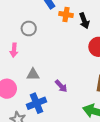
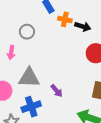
black arrow: (84, 21) -> (83, 27), turned -56
gray triangle: (33, 74) -> (29, 78), size x1.6

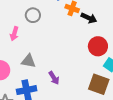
gray triangle: (29, 78) -> (28, 61), size x0.7

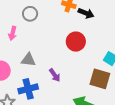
red circle: (98, 46) -> (76, 42), moved

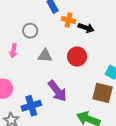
gray triangle: (28, 60) -> (45, 56), moved
purple arrow: (55, 75) -> (57, 91), size x1.6

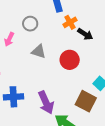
orange cross: (69, 20) -> (70, 22), turned 32
purple arrow: (57, 91) -> (46, 102), moved

